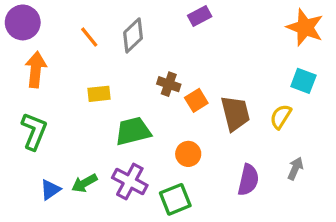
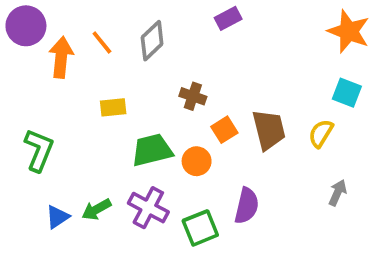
orange arrow: (36, 70) -> (61, 57), moved
orange square: (196, 100) -> (224, 130), moved
orange circle: (188, 154) -> (197, 161), moved
purple semicircle: (248, 180) -> (247, 206), moved

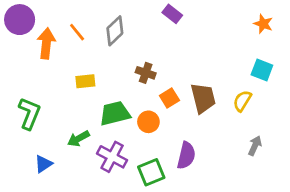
purple rectangle: (228, 18) -> (172, 14), turned 66
orange star: (349, 31) -> (263, 24), size x0.6
green arrow: (96, 209) -> (78, 139), moved

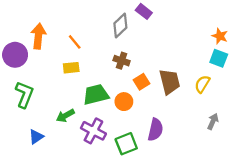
purple circle: (20, 20) -> (15, 55), moved
orange star: (263, 24) -> (220, 36), moved
gray diamond: (115, 31) -> (120, 26), moved
orange line: (77, 32) -> (75, 42), moved

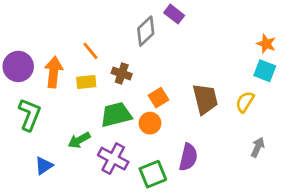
orange arrow: (38, 36) -> (54, 72), moved
brown cross: (122, 61) -> (122, 74), moved
orange square: (141, 82) -> (158, 98), moved

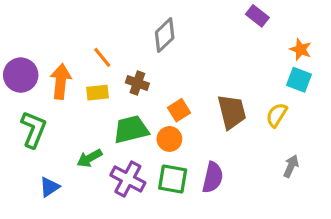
purple rectangle: (174, 14) -> (257, 16), moved
green square: (153, 174) -> (173, 179), moved, turned 32

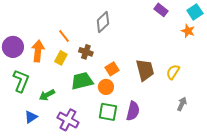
cyan square: (299, 80) -> (195, 12), moved, turned 35
yellow rectangle: (97, 93) -> (61, 58), turned -56
green arrow: (89, 158) -> (47, 95), moved
purple cross: (128, 179) -> (68, 120), moved

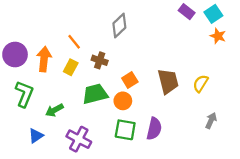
cyan square: (195, 12) -> (213, 14), moved

